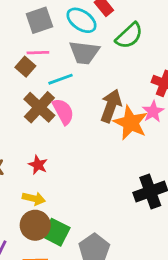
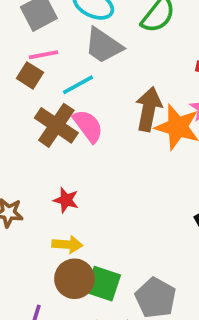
gray trapezoid: (84, 53) -> (103, 45), turned 36

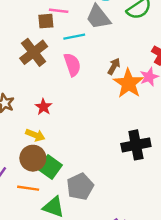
brown square: (30, 75) -> (46, 21), turned 35
brown arrow: (149, 109) -> (114, 66), size x0.6
brown cross: (56, 125) -> (34, 52), moved

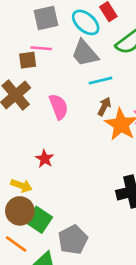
cyan line: (74, 37) -> (100, 81), moved
red star: (43, 107) -> (45, 159), moved
orange line: (28, 188) -> (16, 244), turned 30

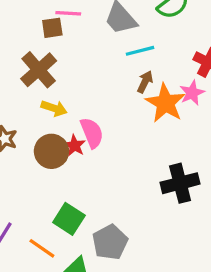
pink semicircle: (59, 107) -> (92, 133), moved
yellow arrow: (21, 186) -> (54, 108), moved
brown circle: (20, 211) -> (51, 151), moved

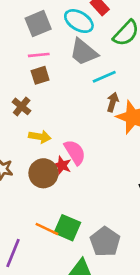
brown square: (52, 28) -> (40, 75), moved
brown cross: (39, 70) -> (22, 106), size x0.6
orange line: (42, 248) -> (47, 229), moved

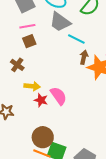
cyan line: (104, 77) -> (76, 39), turned 54
red star: (62, 165) -> (41, 100), moved
brown circle: (43, 173) -> (43, 137), moved

